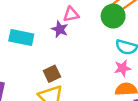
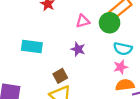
pink triangle: (71, 14) -> (83, 21), moved
purple star: (60, 29) -> (78, 49), moved

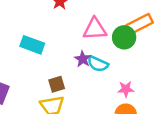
pink triangle: (83, 21) -> (95, 29), size x1.5
cyan semicircle: (123, 49) -> (98, 64), moved

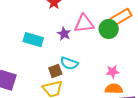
purple star: (83, 59) -> (64, 34), moved
cyan semicircle: (98, 64) -> (69, 63), moved

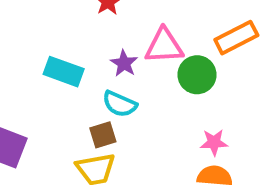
green circle: (109, 29) -> (197, 75), moved
cyan semicircle: (69, 63) -> (120, 104), moved

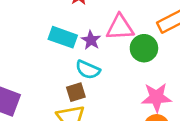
cyan rectangle: (64, 72) -> (63, 37), moved
pink star: (214, 142) -> (156, 97), size x1.5

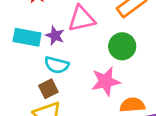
green circle: (144, 48) -> (122, 46), moved
pink star: (156, 97) -> (106, 81), moved

